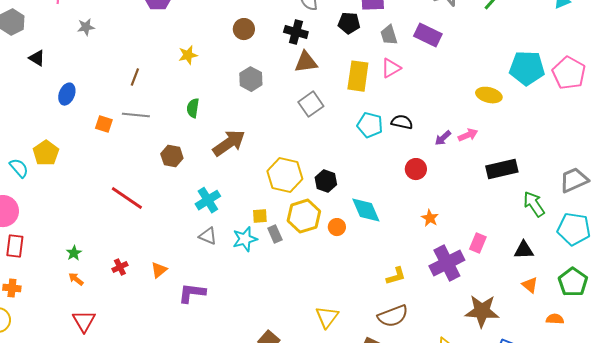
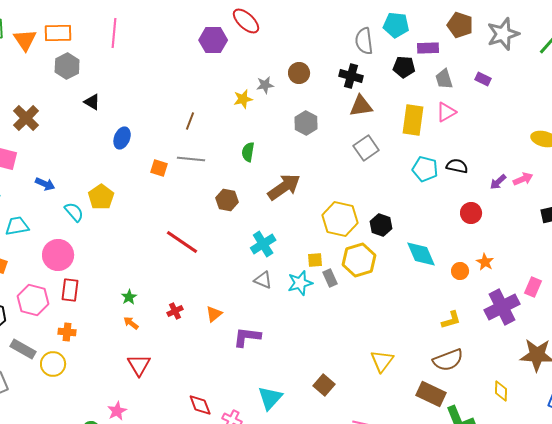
gray star: (86, 27) -> (265, 85), moved
purple rectangle: (428, 35) -> (483, 79), size x0.6
orange circle: (337, 227) -> (460, 271), moved

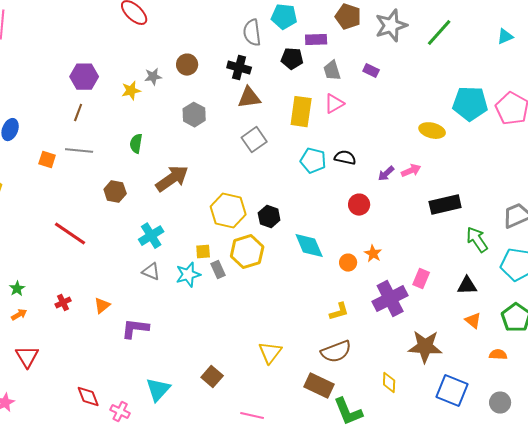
purple hexagon: (213, 40) -> (84, 77), moved
orange arrow: (131, 323) -> (19, 315), turned 112

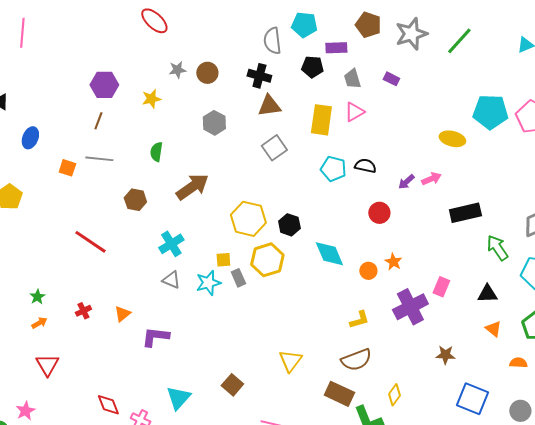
gray star: (153, 77) -> (177, 70), moved
brown star: (425, 347) -> (445, 355), size x0.6
yellow diamond: (389, 383) -> (394, 395), moved, turned 35

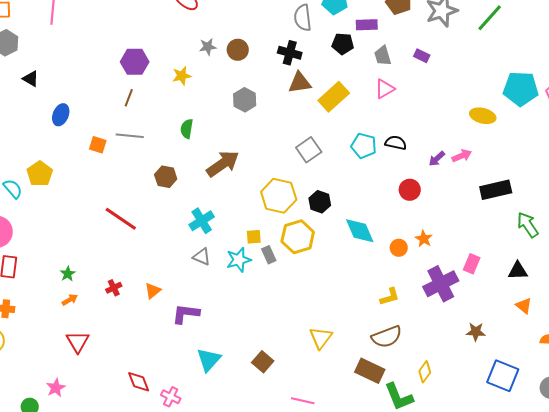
yellow rectangle: (321, 120) -> (334, 97), moved, turned 40
gray square: (274, 148) -> (309, 150), moved
cyan triangle: (178, 398) -> (209, 360), moved

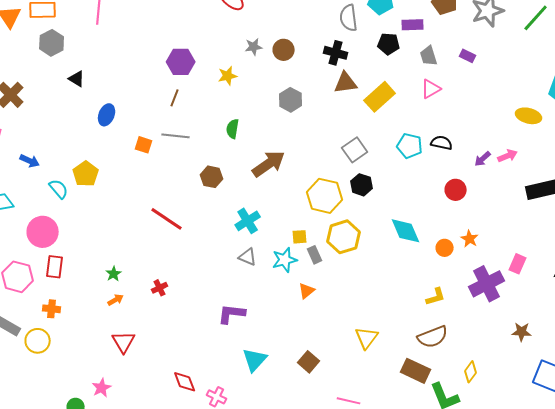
black hexagon: (320, 202) -> (362, 185), moved
orange triangle: (153, 291) -> (307, 291), moved

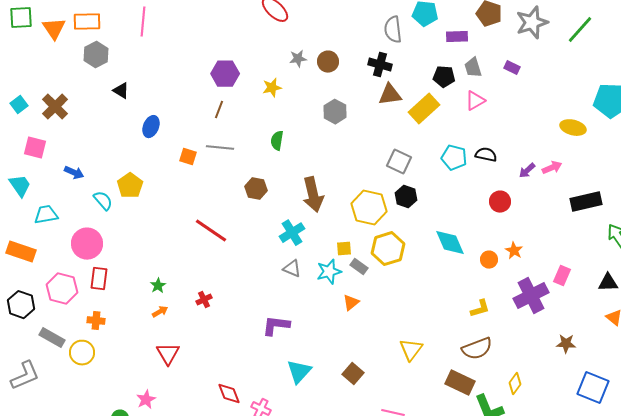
black pentagon: (389, 44) -> (444, 77), moved
gray square: (355, 150) -> (399, 162), turned -30
brown arrow: (269, 164) -> (313, 195), moved, turned 112
gray rectangle: (315, 255) -> (359, 267), turned -30

